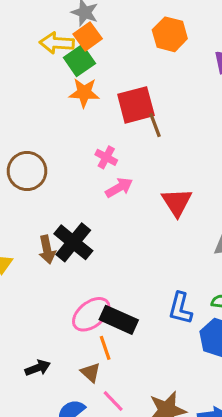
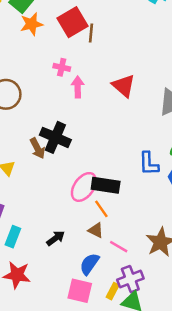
brown line: (155, 125) -> (91, 33), turned 42
pink arrow: (119, 188) -> (78, 87), turned -45

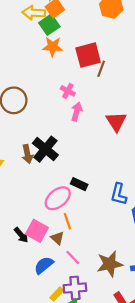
black rectangle: (106, 185) -> (79, 184), moved, size x0.7
black arrow: (56, 238) -> (21, 235), turned 70
pink square: (80, 291) -> (37, 231), moved

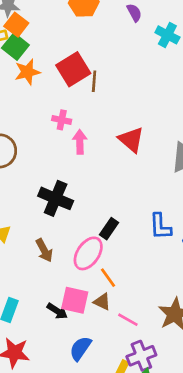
brown arrow: (27, 154) -> (44, 250), moved
black rectangle: (79, 184) -> (109, 229), turned -63
blue semicircle: (44, 265) -> (80, 348), moved

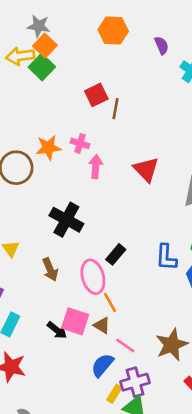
red square: (73, 69) -> (96, 95), size x0.7
orange star: (27, 72) -> (48, 148), moved
pink ellipse: (88, 253) -> (93, 277), turned -56
blue semicircle: (80, 348) -> (102, 365), moved

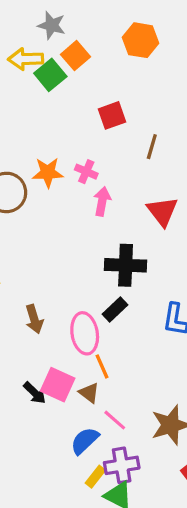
orange square: (45, 46) -> (76, 56), moved
brown line: (115, 109) -> (152, 147), moved
black cross: (66, 220) -> (126, 265), moved, turned -32

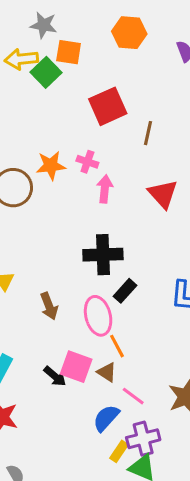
orange square: (76, 56) -> (69, 52), turned -36
red square: (112, 115) -> (108, 106), size x1.4
black cross: (126, 265) -> (103, 255), moved

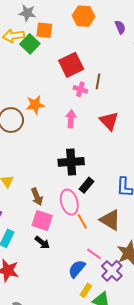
pink cross: (87, 162) -> (80, 89), moved
pink square: (76, 367) -> (42, 221), moved
brown triangle: (107, 372) -> (110, 220), moved, size x1.6
purple cross: (143, 439) -> (112, 271), moved, turned -30

